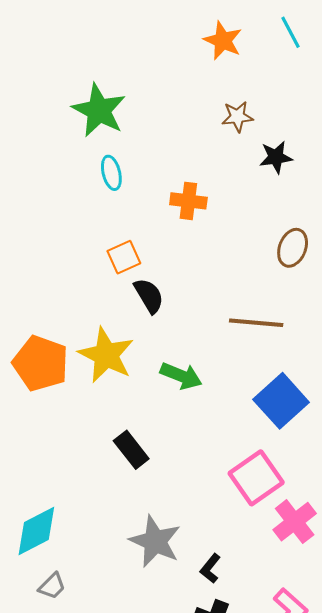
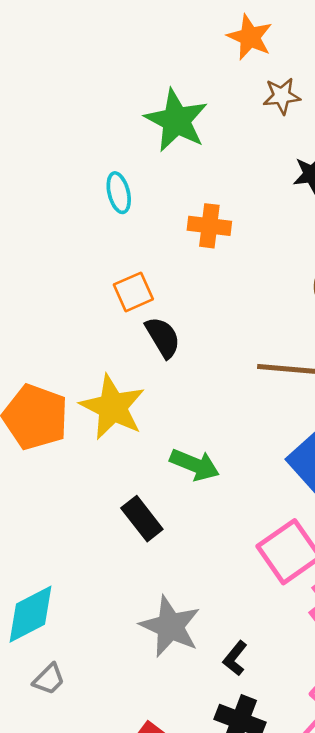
green star: (99, 110) -> (176, 120), moved
brown star: (237, 117) -> (282, 96), moved
green arrow: (181, 376) -> (195, 465), moved

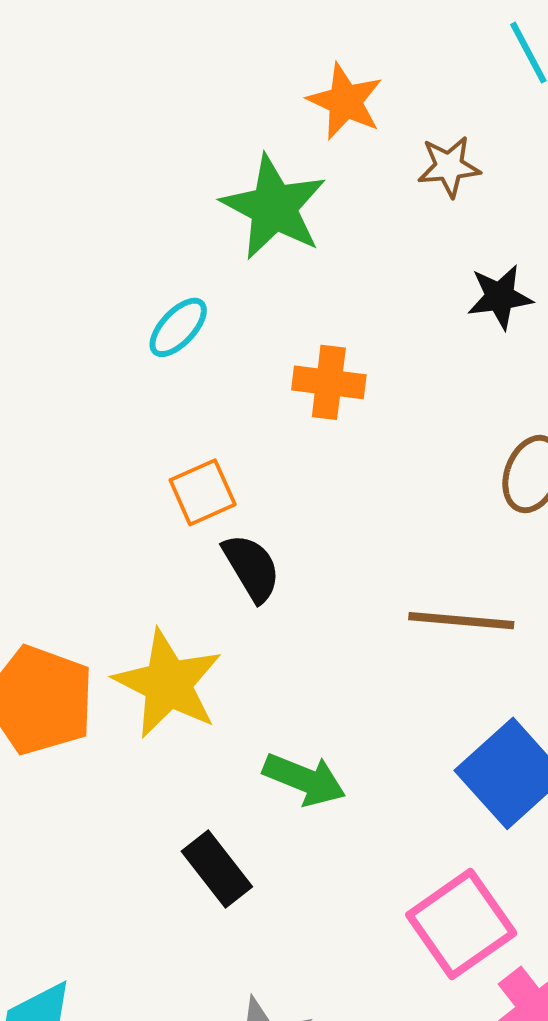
orange star: (250, 37) -> (345, 101), moved
cyan ellipse: (119, 193) -> (178, 327), turned 57

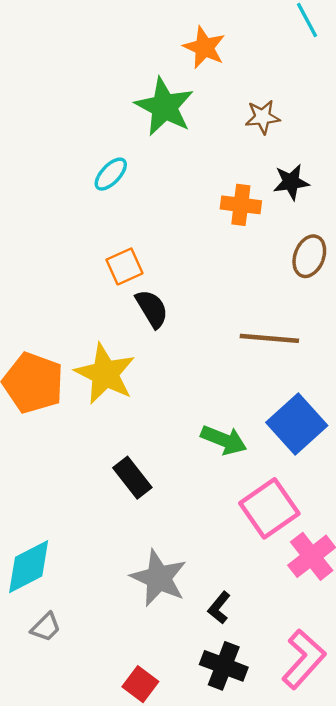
brown star: (449, 167) -> (263, 117), moved
black star: (500, 297) -> (291, 182), moved
orange cross: (329, 382) -> (241, 205), moved
green arrow: (304, 779) -> (224, 440), moved

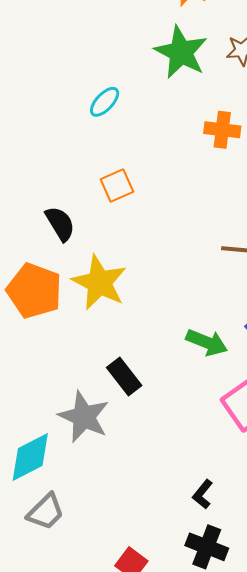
green star: (164, 107) -> (181, 52), moved
black semicircle: (152, 309) -> (60, 224), moved
gray star: (159, 578) -> (84, 417), moved
gray trapezoid: (46, 627) -> (46, 512), size x1.4

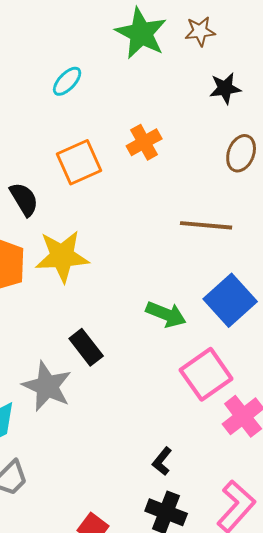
orange cross: (222, 130) -> (144, 142), moved, turned -36
orange square: (117, 185) -> (79, 162), size x1.4
yellow star: (99, 283) -> (62, 256), turned -30

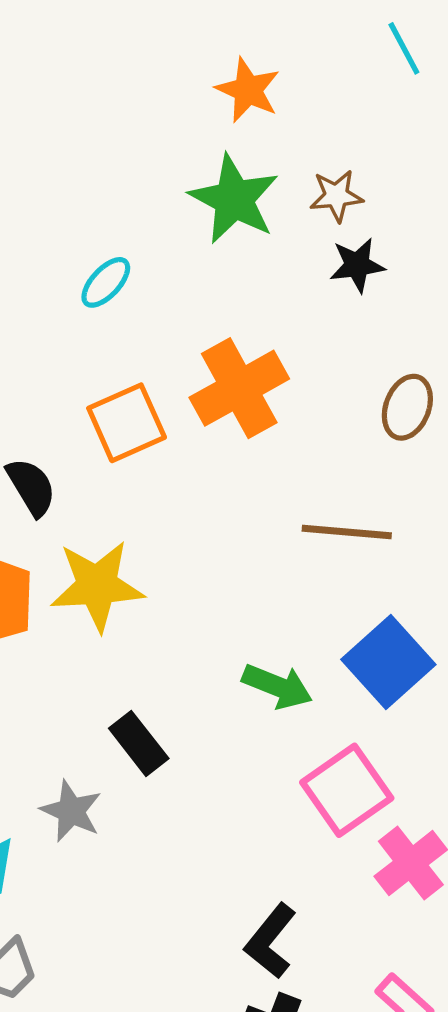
black star: (225, 88) -> (357, 265), moved
orange cross: (144, 142) -> (239, 388), size x1.6
gray star: (47, 386) -> (71, 811), size x0.7
black L-shape: (162, 461) -> (270, 941), size x1.5

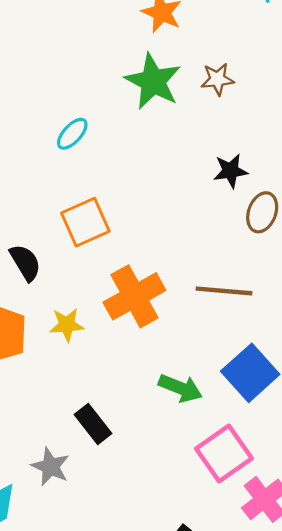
black star: (357, 265) -> (231, 171), moved
orange cross: (239, 388) -> (134, 296), moved
yellow star: (97, 586) -> (67, 325), size x0.6

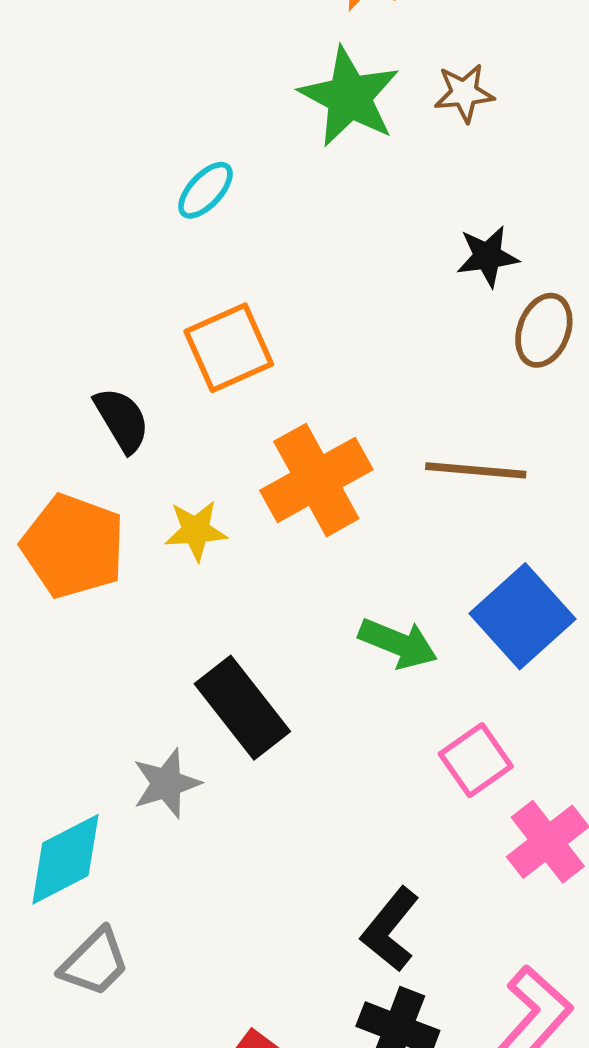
black rectangle: (93, 424) -> (242, 708), size x1.4
pink square: (224, 454) -> (476, 760), size x0.7
gray star: (50, 467) -> (167, 783), turned 30

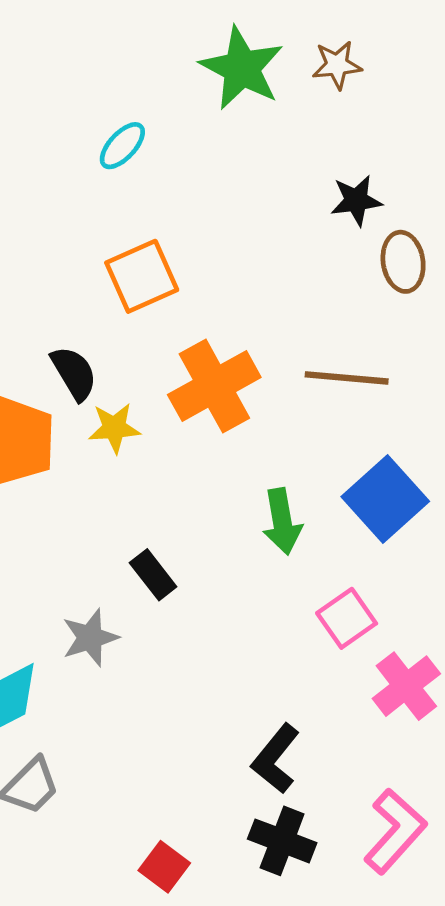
brown ellipse: (544, 330) -> (403, 262), turned -30
black semicircle: (122, 420) -> (74, 373), moved
green arrow: (398, 643) -> (282, 522), turned 58
black rectangle: (242, 708) -> (153, 575), size x0.6

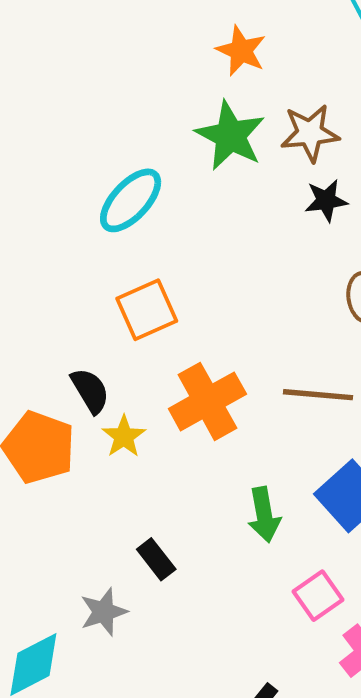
brown star: (337, 65) -> (310, 133), size x1.4
cyan ellipse: (122, 146) -> (131, 200), size x1.6
black star: (356, 200) -> (326, 200), moved
yellow star: (114, 428) -> (124, 436), turned -30

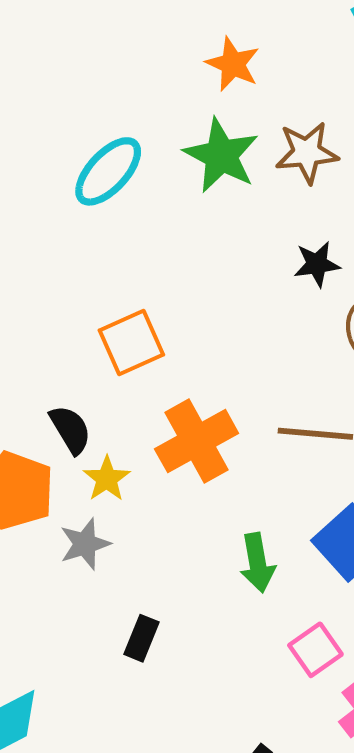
cyan ellipse: (131, 200) -> (108, 171), moved
black star: (326, 200) -> (317, 264), moved
black rectangle: (156, 559) -> (141, 638), moved, turned 60
gray star: (104, 612) -> (85, 544), moved

